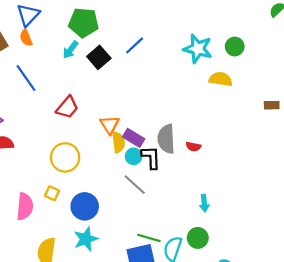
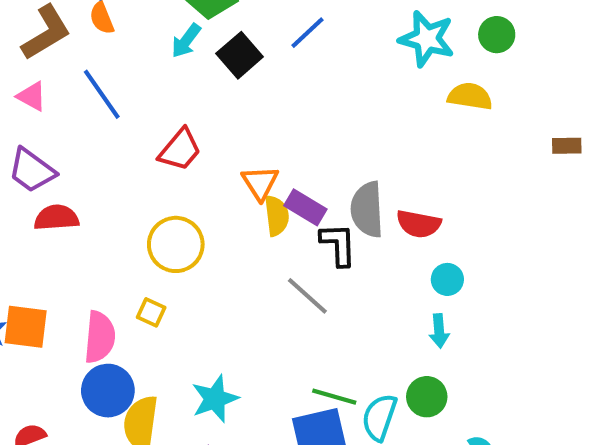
red semicircle: (193, 147) -> (419, 224), size x1.5
cyan circle: (134, 156) -> (447, 279), moved
blue circle: (85, 206) -> (108, 391), moved

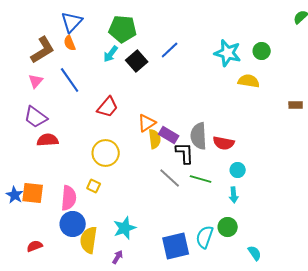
pink triangle: (32, 96) -> (36, 81), turned 42
orange triangle: (260, 183) -> (147, 123), turned 30
green line: (334, 397) -> (201, 179), moved

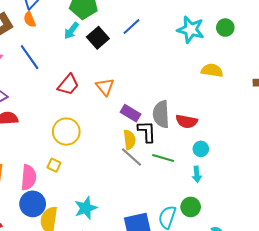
yellow semicircle: (249, 81) -> (212, 70), moved
orange triangle: (147, 123) -> (105, 87), moved, turned -36
yellow semicircle: (155, 139) -> (129, 140), moved

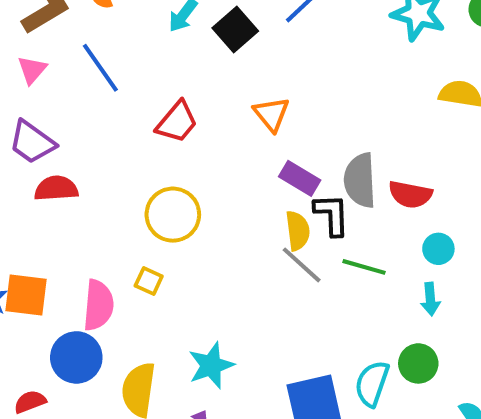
orange triangle: (105, 87) -> (271, 114), moved
blue circle: (33, 204) -> (76, 357), moved

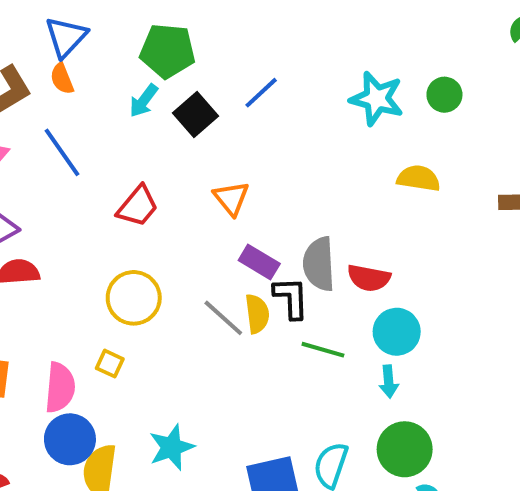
cyan circle: (438, 249) -> (397, 332), size x1.5
gray line: (302, 265) -> (223, 318), moved
blue circle: (76, 357) -> (70, 439), moved
green circle: (418, 363) -> (405, 449), moved, size x1.4

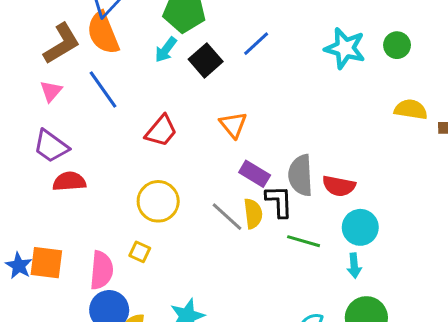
orange semicircle: (62, 79) -> (103, 33), size x1.8
yellow semicircle: (419, 178) -> (411, 109), moved

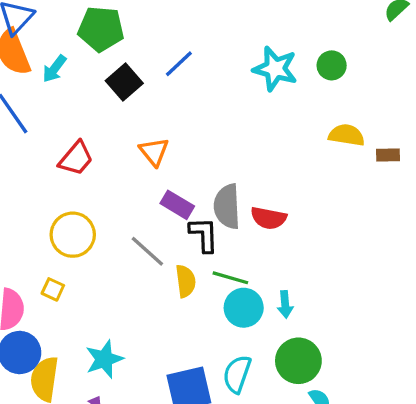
cyan arrow: (166, 50) -> (54, 69), moved
yellow semicircle: (253, 214) -> (186, 281), moved
cyan circle: (360, 227) -> (244, 308), moved

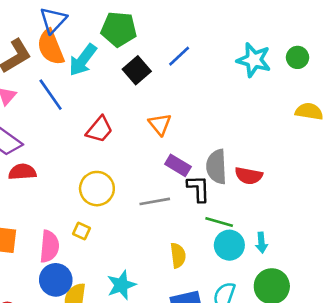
cyan arrow: (54, 69) -> (83, 60), size x1.5
gray line: (147, 251) -> (155, 201), turned -52
yellow semicircle: (186, 281) -> (178, 255), moved

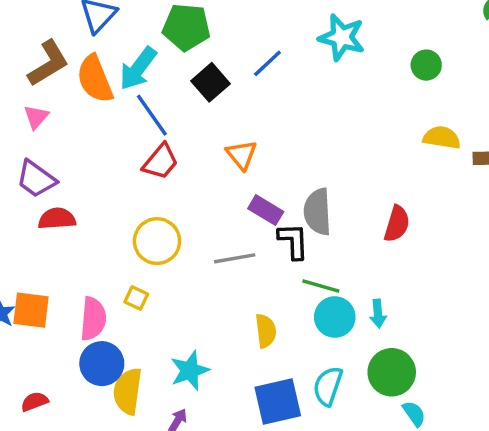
orange semicircle: (51, 47) -> (95, 79), moved
cyan star: (254, 60) -> (342, 37), moved
blue line: (51, 95) -> (152, 115), moved
red semicircle: (249, 176) -> (397, 224), moved, turned -84

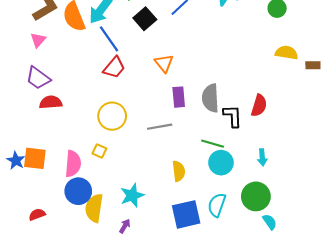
purple rectangle: (266, 210) -> (179, 97), turned 54
black L-shape: (293, 241) -> (233, 116), moved
cyan arrow: (378, 314) -> (262, 157), moved

